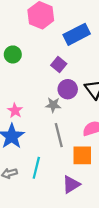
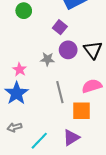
green circle: (13, 54) -> (24, 11), moved
gray star: (53, 105) -> (47, 59), moved
cyan line: (36, 168) -> (39, 141), moved, turned 30

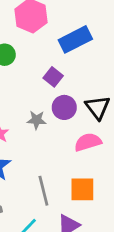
pink semicircle: (92, 86) -> (88, 142), moved
gray line: (60, 92) -> (43, 191), moved

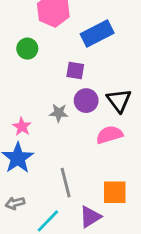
purple square: (53, 77) -> (75, 70), turned -30
orange square: (82, 189) -> (115, 192), moved

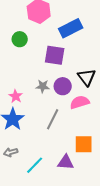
purple square: (75, 70) -> (55, 55), size x1.5
purple circle: (86, 101) -> (63, 86), moved
gray line: (66, 183) -> (53, 119), moved, turned 40
purple triangle: (90, 217) -> (66, 162), turned 36

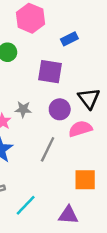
blue rectangle: (71, 28) -> (69, 39), size x0.6
gray star: (43, 86) -> (23, 109), moved
purple triangle: (66, 162) -> (68, 215), moved

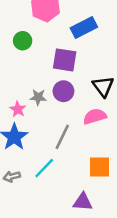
blue rectangle: (69, 39) -> (84, 27), size x1.5
purple circle: (60, 109) -> (63, 91), moved
cyan line: (26, 205) -> (44, 168), moved

